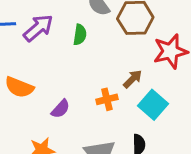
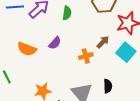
cyan square: (153, 105) -> (126, 52), moved
purple semicircle: (61, 109) -> (55, 43), moved

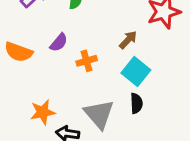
cyan square: (126, 52) -> (136, 72), moved
orange cross: (86, 56) -> (87, 61), moved

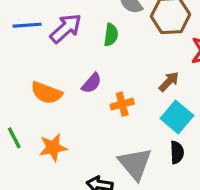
orange star: (43, 112) -> (53, 148), moved

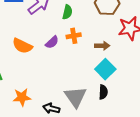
brown arrow: (169, 82) -> (102, 46), turned 40
orange cross: (122, 104) -> (74, 36), moved
orange star: (53, 148) -> (22, 97), moved

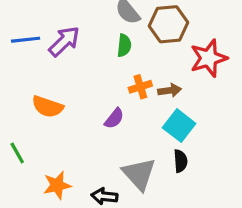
green semicircle: (67, 12) -> (124, 45), moved
orange cross: (74, 36) -> (140, 87), moved
purple semicircle: (52, 42) -> (114, 118), moved

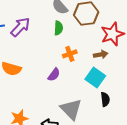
brown arrow: (170, 90) -> (101, 55), moved
black semicircle: (180, 161) -> (105, 99), moved

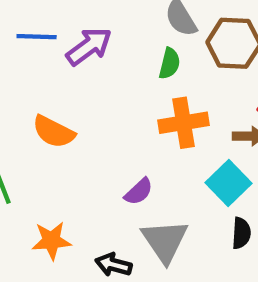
orange cross: (70, 54) -> (184, 123), size x1.5
purple semicircle: (54, 75) -> (139, 192), moved

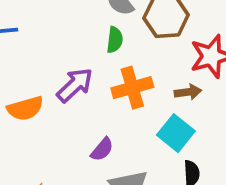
purple arrow: (89, 46) -> (75, 85), moved
orange semicircle: (54, 132) -> (25, 108), turned -36

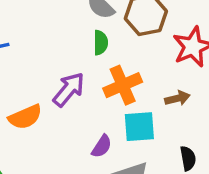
brown arrow: (188, 92) -> (177, 98), moved
cyan square: (176, 133) -> (139, 127), moved, turned -36

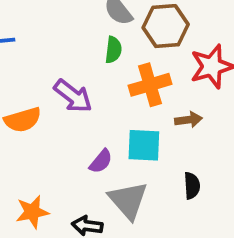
orange cross: (123, 85) -> (150, 85), moved
purple arrow: (69, 89) -> (73, 96), turned 81

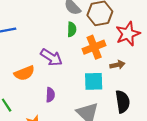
purple semicircle: (101, 161) -> (50, 95), moved, turned -32
black semicircle: (192, 186) -> (123, 102), size x1.5

